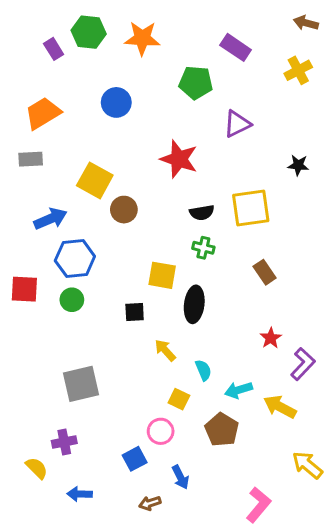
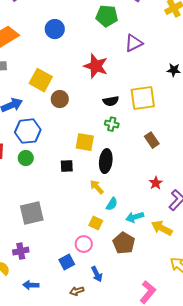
yellow arrow: (165, 350) -> (97, 187), moved
cyan semicircle: (203, 370) -> (112, 204), turned 56

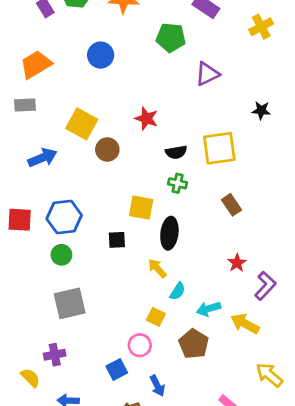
red star: (96, 66) -> (146, 118), moved, size x0.7
blue hexagon: (28, 131) -> (64, 217), moved
green circle: (26, 158) -> (61, 255), moved

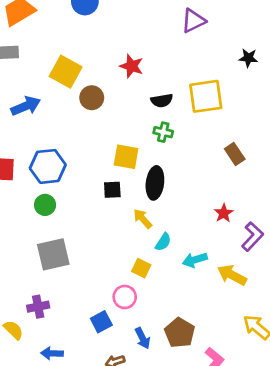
brown rectangle: (232, 205) -> (235, 154), moved
black square: (117, 240) -> (112, 190), moved
brown pentagon: (194, 344) -> (180, 333), moved

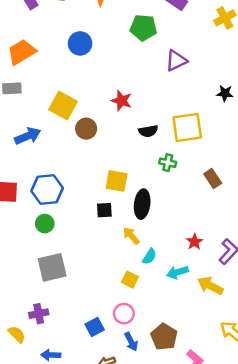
green cross: (163, 132) -> (168, 163), moved
red star: (224, 213) -> (194, 242), moved
pink circle: (125, 297) -> (124, 314), moved

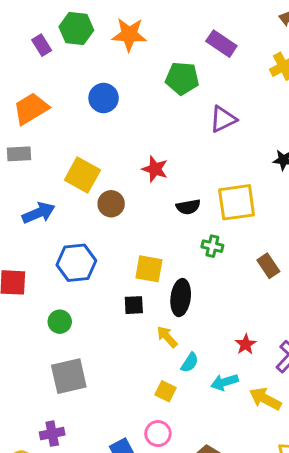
blue hexagon: (47, 189) -> (76, 263), moved

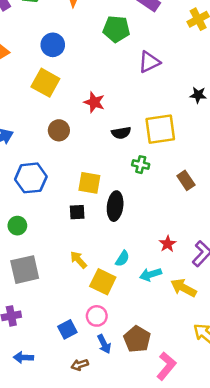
yellow square: (82, 175) -> (45, 83), moved
yellow arrow: (167, 337) -> (78, 260), moved
yellow square: (166, 391) -> (103, 282), size x1.5

